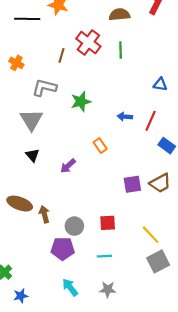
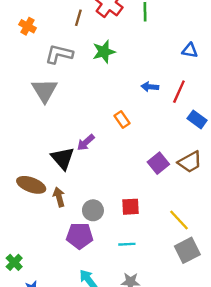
green star: (81, 102) -> (104, 52), moved
black triangle: (33, 155) -> (63, 158), moved, size x1.5
purple square: (132, 184) -> (158, 163), turned -30

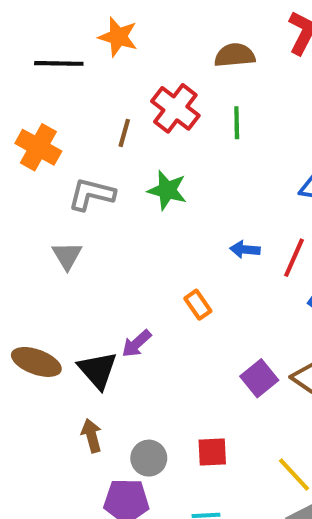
orange cross: (28, 26) -> (38, 147), size x1.5
green star: (104, 52) -> (167, 190), turned 30
gray triangle: (45, 90) -> (67, 256), size x0.7
brown ellipse: (31, 185) -> (36, 362), moved

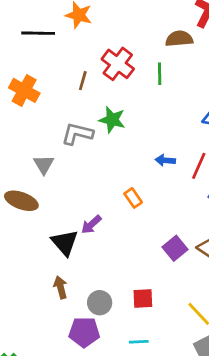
brown semicircle: (235, 55) -> (179, 39), moved
gray L-shape: (92, 194) -> (77, 134), moved
brown ellipse: (36, 362) -> (21, 201), moved

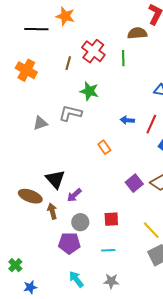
gray L-shape: (77, 134) -> (70, 113), moved
gray triangle: (44, 164) -> (40, 123), turned 42
brown ellipse: (21, 201) -> (30, 196), moved
purple arrow: (91, 224) -> (74, 195), moved

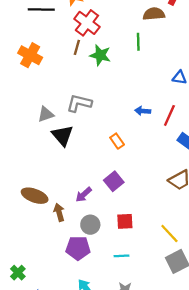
red cross: (93, 51) -> (87, 23), moved
green star: (89, 91) -> (100, 55), moved
black triangle: (55, 179) -> (62, 135), moved
purple square: (134, 183) -> (114, 181), moved

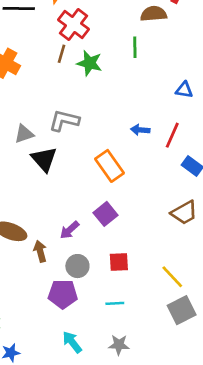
orange rectangle: (117, 141) -> (110, 166), size x1.6

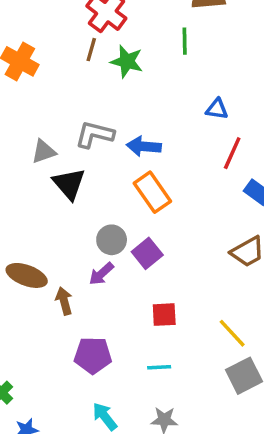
blue triangle: (184, 90) -> (217, 109), moved
blue arrow: (140, 130) -> (144, 146), moved, size x1.4
gray circle: (77, 266) -> (112, 240), moved

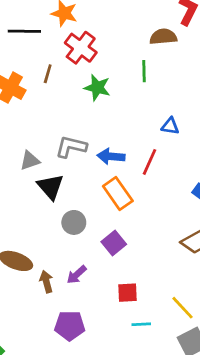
brown line: (91, 50) -> (48, 74), moved
red line: (232, 153) -> (150, 162), moved
gray circle: (112, 240) -> (74, 222), moved
purple arrow: (101, 274) -> (77, 275), moved
cyan line: (159, 367) -> (141, 324), moved

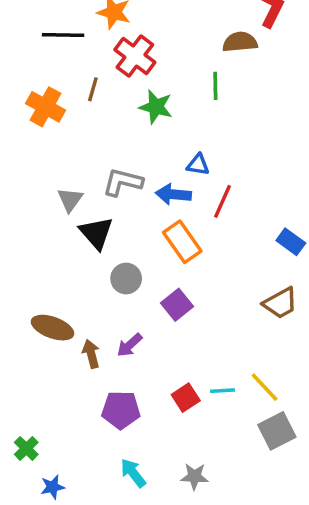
blue triangle: (170, 126) -> (198, 165), moved
gray triangle: (30, 161) -> (70, 200), turned -35
red square: (127, 293) -> (186, 398), moved, turned -30
cyan line: (141, 324) -> (222, 391), moved

